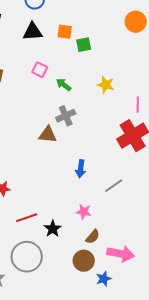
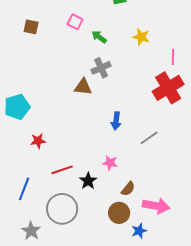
pink star: (84, 212) -> (110, 163), moved

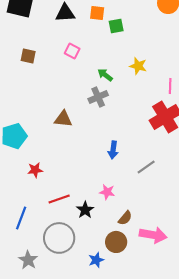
green arrow: (99, 37) -> (105, 75), moved
brown triangle: (83, 87) -> (63, 119), moved
blue star: (139, 231) -> (96, 260), moved

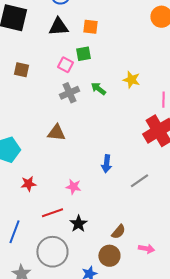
green square: (116, 26) -> (83, 54), moved
gray cross: (98, 97) -> (69, 93), moved
pink star: (107, 192) -> (73, 187), moved
pink arrow: (153, 235) -> (146, 249), size x0.6

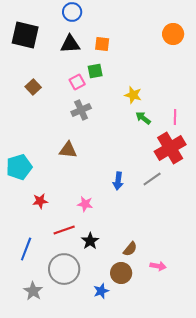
pink square: (65, 65) -> (77, 82), turned 35
brown square: (21, 70) -> (33, 87), turned 35
yellow star: (131, 80) -> (133, 95), moved
green arrow: (98, 89) -> (143, 118), moved
gray line: (139, 181) -> (152, 179), moved

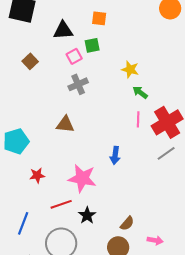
black triangle: (70, 44) -> (63, 30), moved
pink line: (175, 117) -> (138, 119), moved
gray line: (152, 179) -> (166, 153), moved
pink star: (85, 204) -> (82, 178), size x1.8

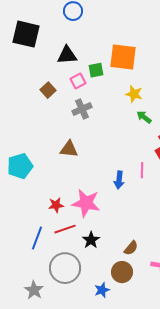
orange square: (99, 18) -> (123, 57), moved, size x1.8
brown square: (30, 61) -> (48, 90), moved
pink line: (138, 119) -> (142, 170), moved
red star: (37, 175) -> (56, 205), moved
blue line: (23, 223) -> (37, 238), moved

